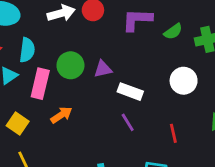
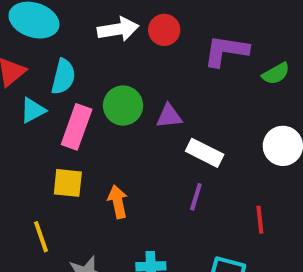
orange arrow: (61, 115) -> (118, 202), moved, turned -75
purple line: (128, 122) -> (196, 197), turned 42
yellow square: (18, 123) -> (68, 183), moved, turned -35

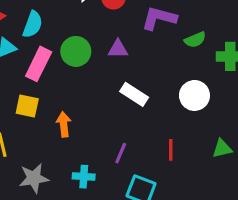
purple triangle: (169, 116) -> (118, 49), moved
purple line: (196, 197) -> (121, 153), moved

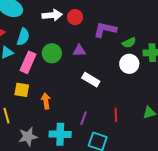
white circle: (194, 95) -> (129, 64), moved
cyan cross: (84, 177) -> (60, 134), size x1.5

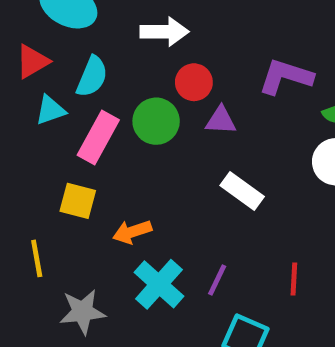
red circle: (75, 17) -> (194, 82), moved
orange arrow: (46, 101) -> (132, 232), turned -105
cyan cross: (60, 134) -> (159, 284), moved, turned 35

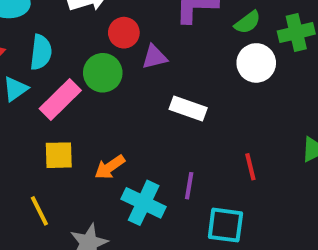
pink rectangle: (98, 137) -> (60, 100), turned 33

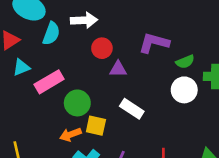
cyan semicircle: (41, 52) -> (51, 34), moved
green circle: (103, 73) -> (77, 103), moved
yellow square: (59, 155) -> (96, 126), moved

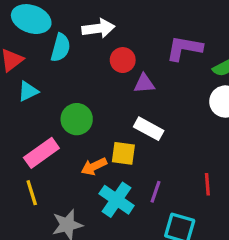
pink rectangle: (49, 82) -> (41, 153), moved
green circle: (77, 103) -> (77, 119), moved
white rectangle: (132, 109) -> (149, 129), moved

